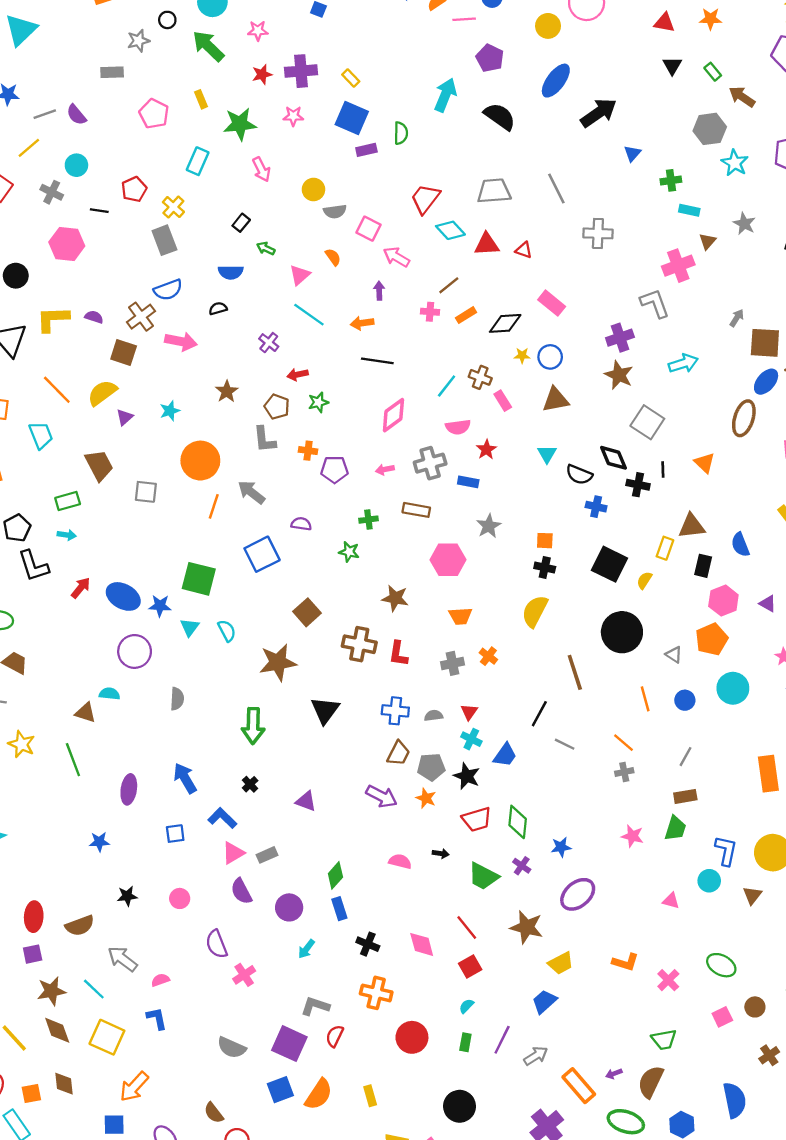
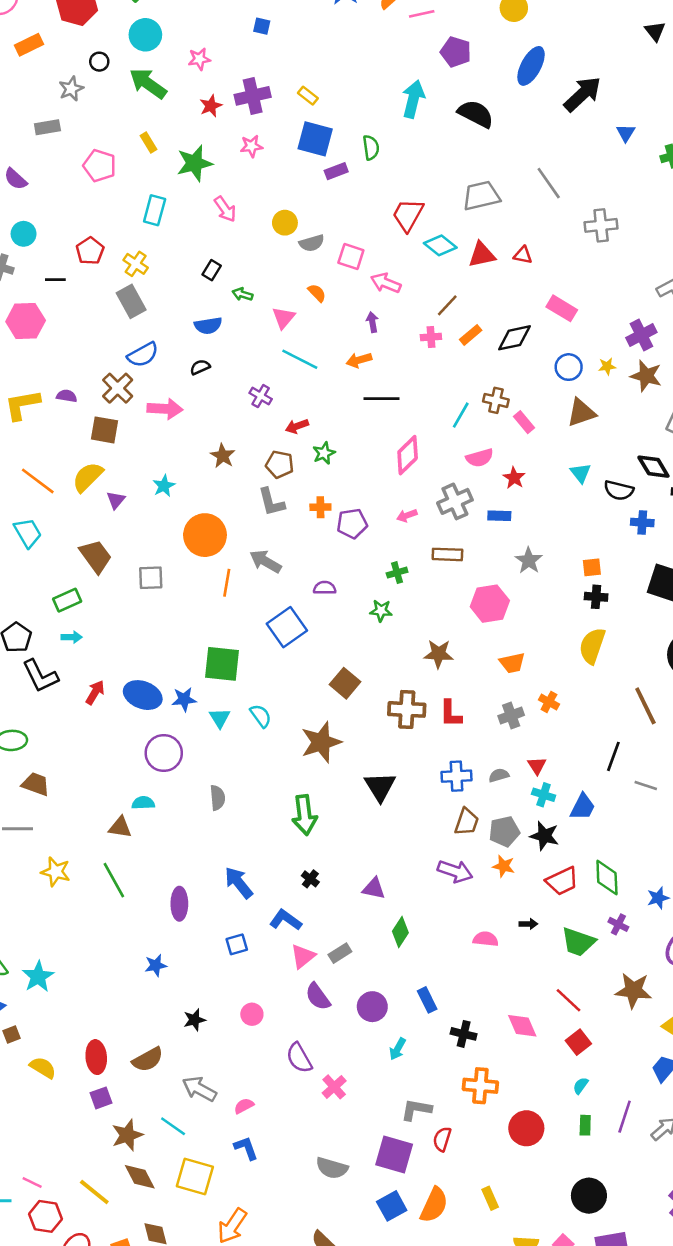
yellow star: (522, 355) -> (607, 366), moved
green diamond: (335, 875) -> (400, 932), moved

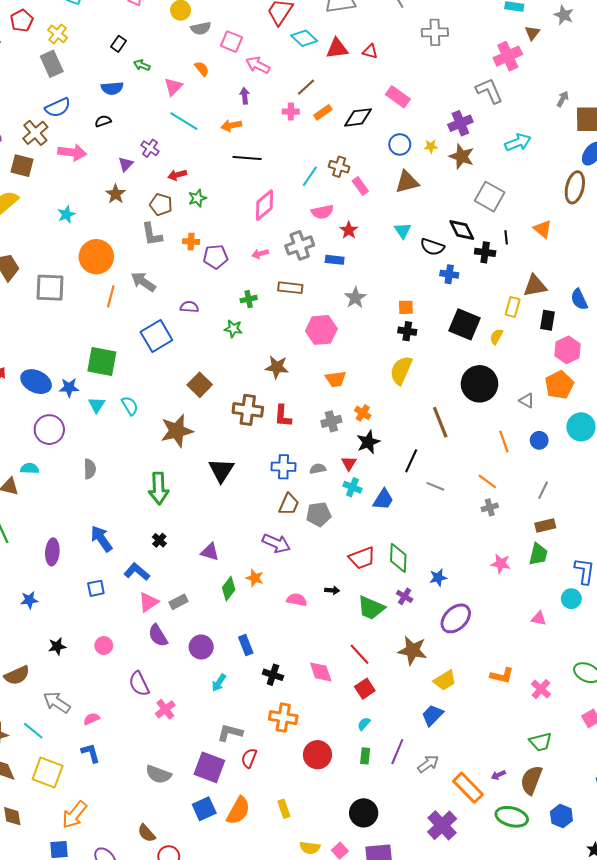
purple triangle: (116, 500) -> (126, 164), moved
gray square: (151, 578) -> (50, 288), size x1.4
black star: (544, 836) -> (368, 442), moved, turned 30
orange star: (504, 866) -> (255, 578), moved

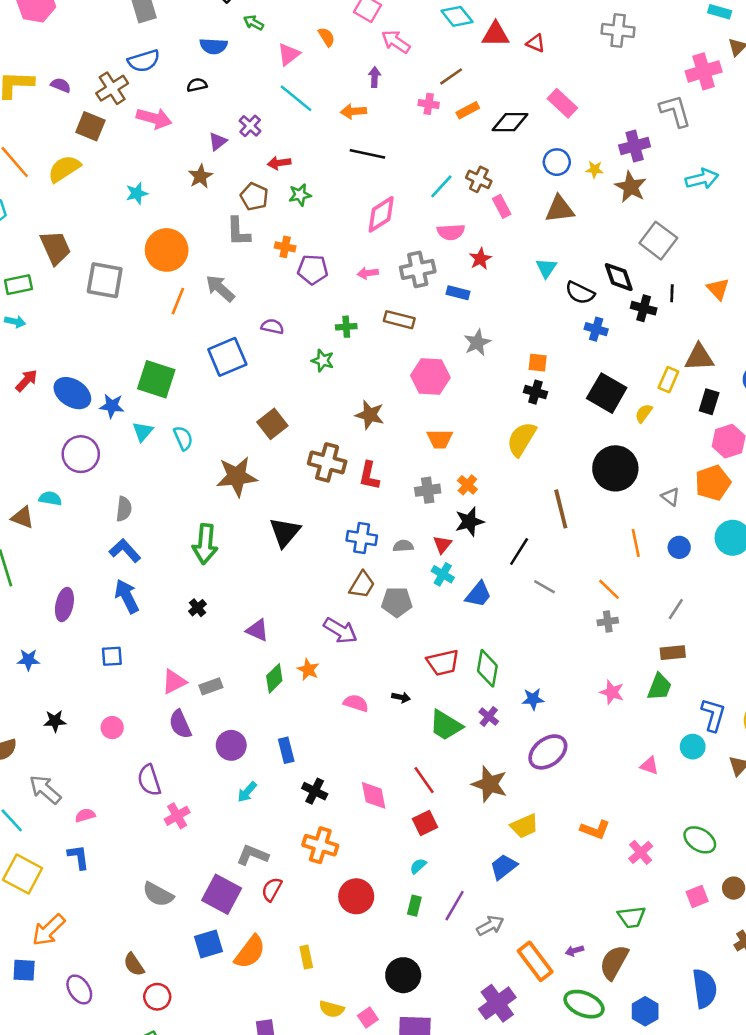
blue L-shape: (137, 572) -> (125, 551), moved

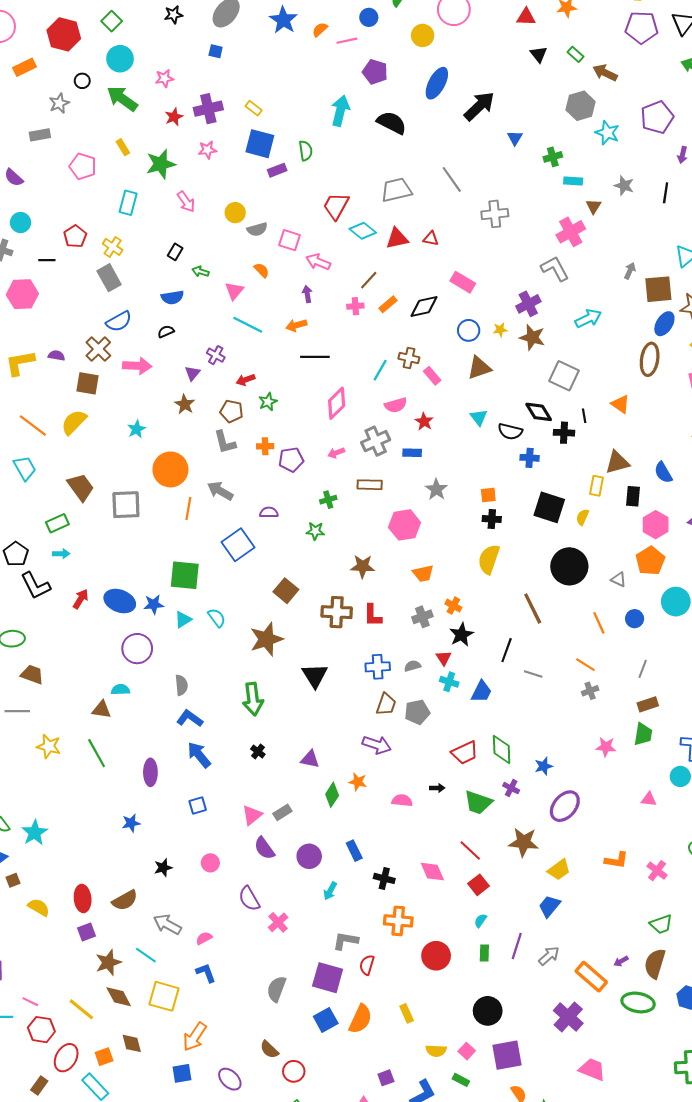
cyan triangle: (143, 432) -> (183, 620), turned 30
gray semicircle: (158, 894) -> (276, 989), turned 95

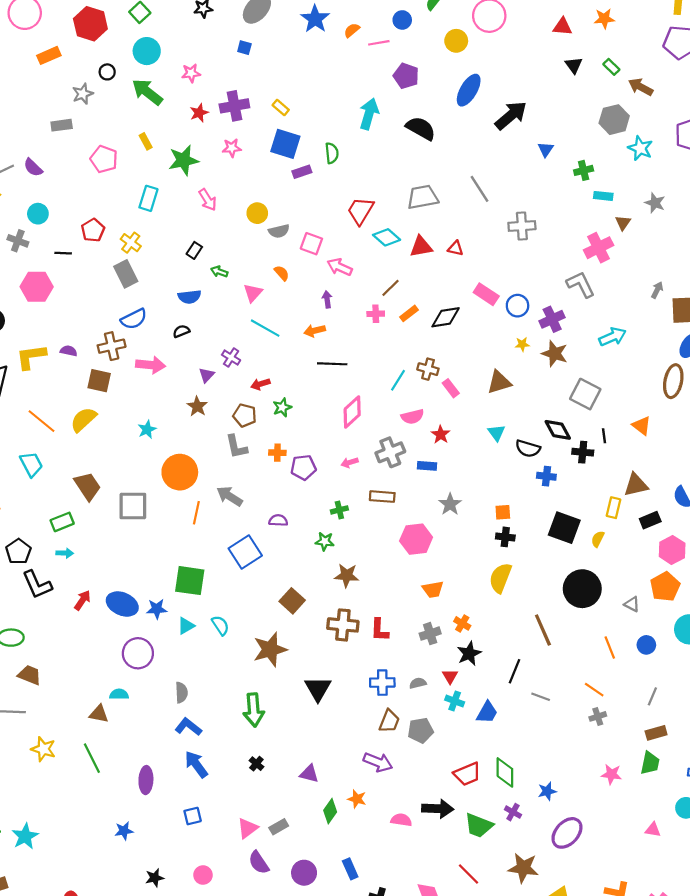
blue circle: (469, 330) -> (518, 306), moved
brown cross: (98, 349) -> (112, 346), turned 30
black rectangle: (633, 496) -> (650, 520), turned 60
brown star: (363, 566) -> (347, 575), moved
black arrow: (437, 788) -> (438, 809), size x2.0

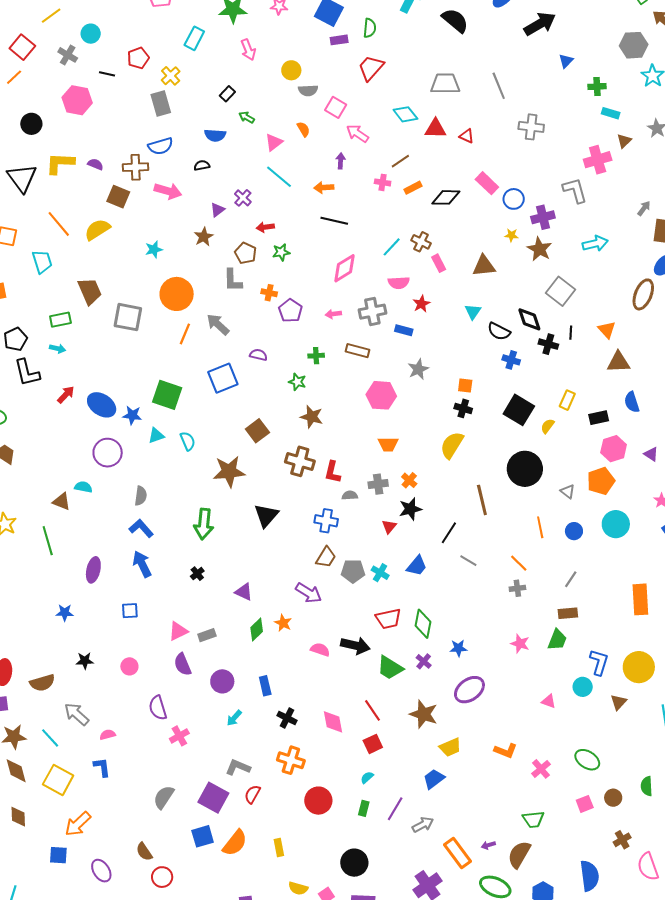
red trapezoid: (360, 211) -> (371, 68), moved
purple pentagon: (303, 467) -> (290, 311), turned 30
brown triangle: (636, 485) -> (618, 362), moved
gray semicircle: (418, 683) -> (350, 495), moved
cyan cross: (455, 701) -> (380, 573), moved

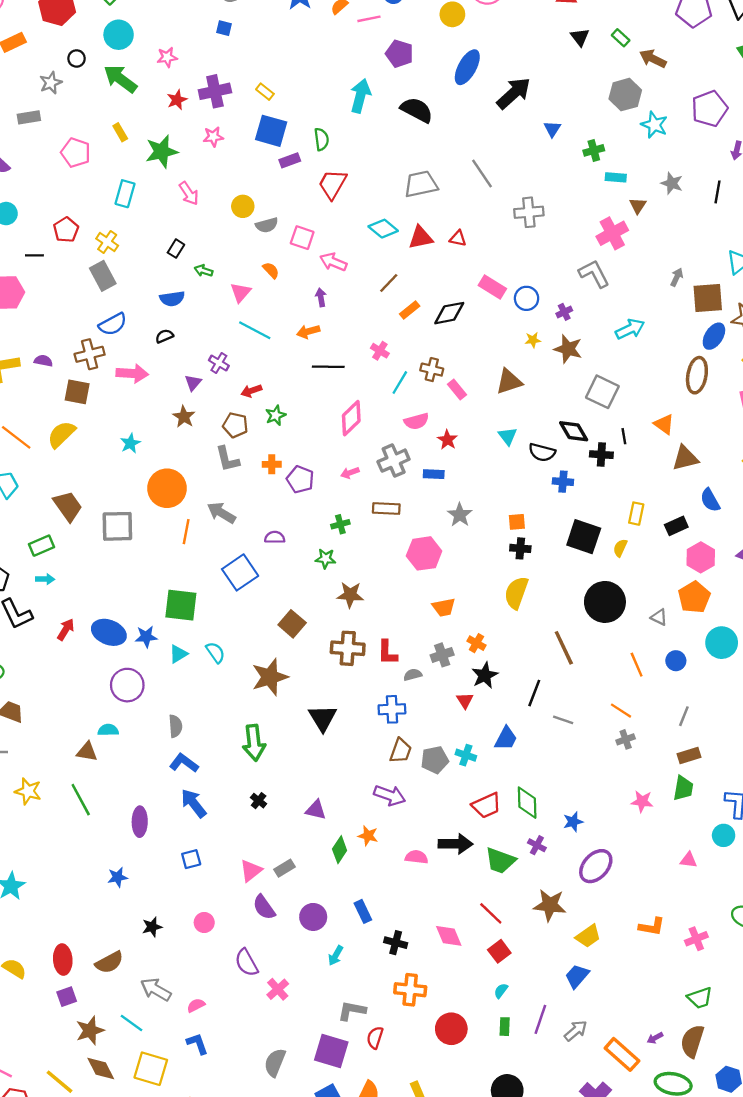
pink cross: (383, 182) -> (380, 351), moved, turned 35
purple cross: (543, 217) -> (564, 312), size x0.6
pink cross: (541, 769) -> (696, 939), turned 30

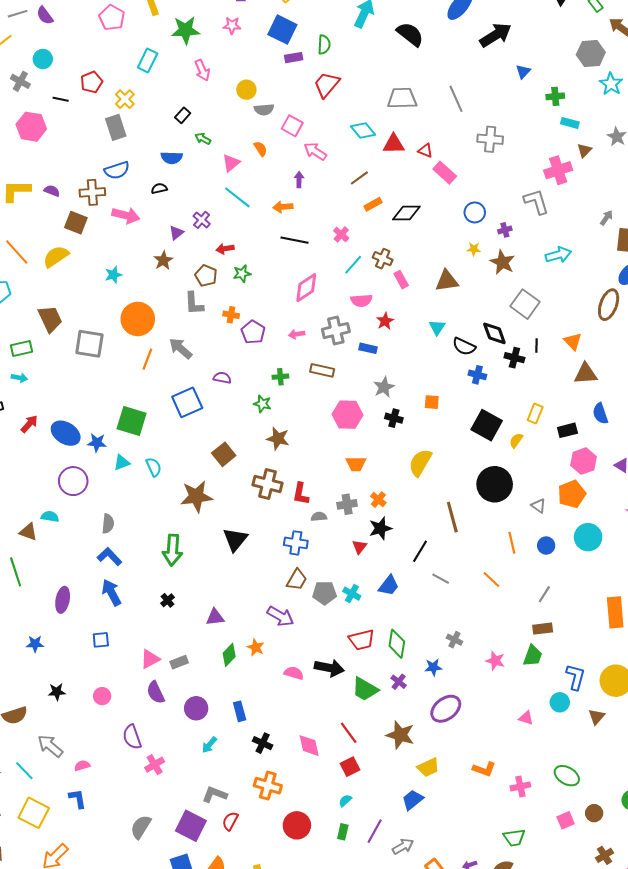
pink rectangle: (492, 287) -> (445, 173), moved
black cross: (520, 548) -> (394, 418), moved
gray cross: (626, 739) -> (454, 640), moved, turned 35
purple triangle: (316, 810) -> (215, 617), turned -30

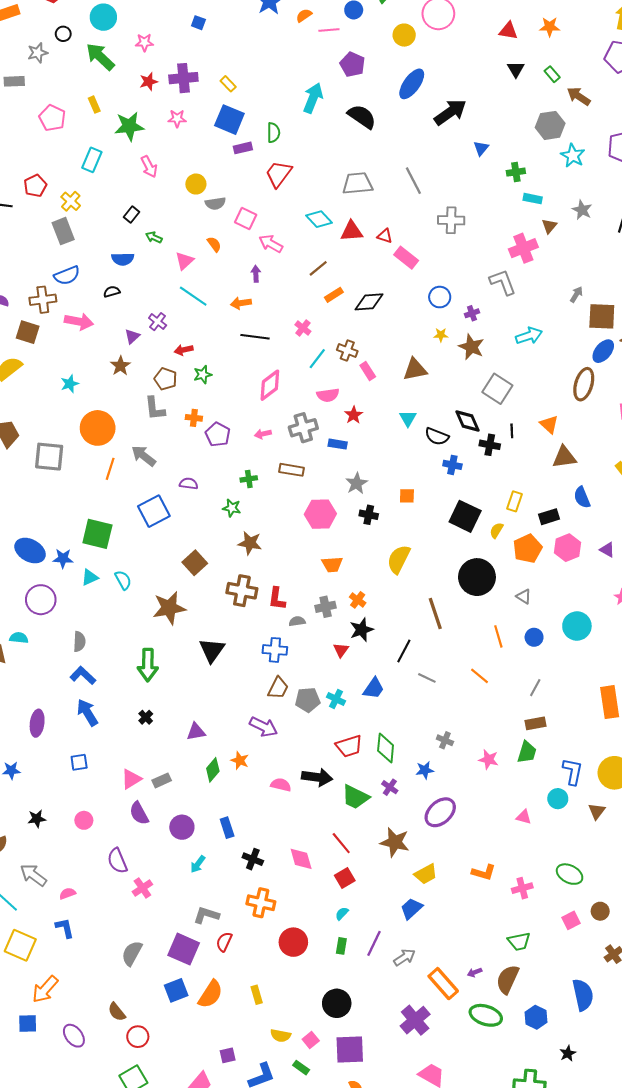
orange pentagon: (572, 494) -> (528, 549), moved

